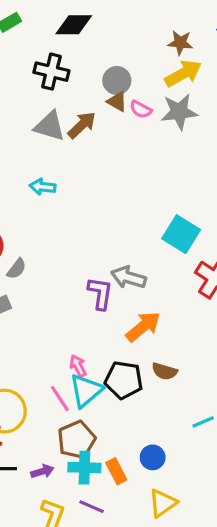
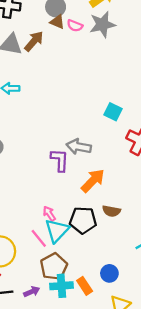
cyan square: (181, 234) -> (113, 112), size x0.7

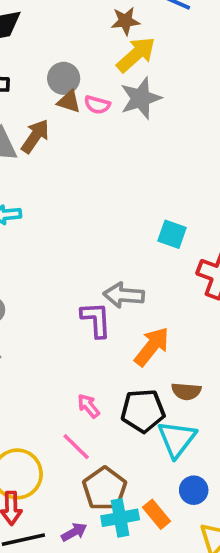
cyan triangle: (57, 231) -> (177, 439), moved

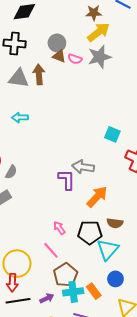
brown arrow: (35, 136) -> (39, 74), turned -42

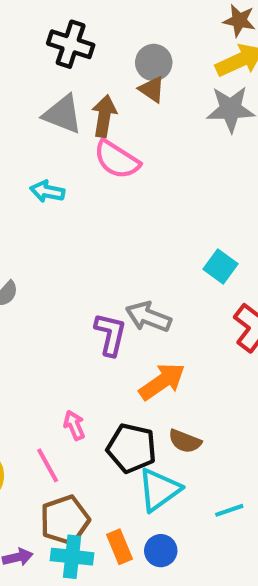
pink semicircle: (75, 59) -> (117, 160), moved, size x1.6
orange rectangle: (94, 291) -> (119, 547), moved

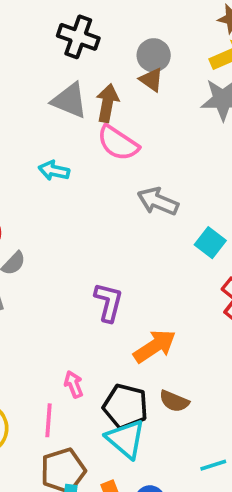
gray arrow: (148, 317) -> (158, 201), moved
pink line: (48, 465) -> (49, 420), turned 32
cyan triangle: (159, 490) -> (126, 439), moved, turned -45

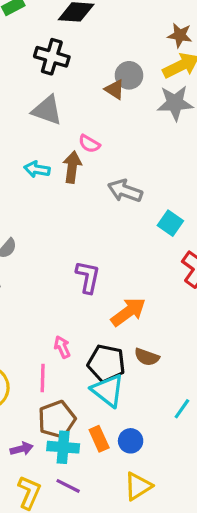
gray circle: (154, 55) -> (129, 75), moved
brown arrow: (107, 103) -> (72, 167), moved
pink semicircle: (118, 143) -> (89, 144), size x0.6
cyan line: (213, 465) -> (182, 409), turned -35

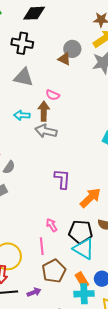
gray arrow: (125, 191) -> (46, 131), moved
cyan cross: (63, 447) -> (84, 294), moved

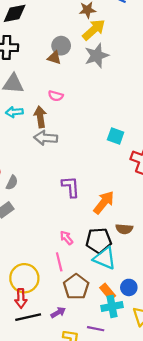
pink semicircle: (53, 95) -> (56, 96), moved
cyan arrow: (22, 115) -> (14, 112), moved

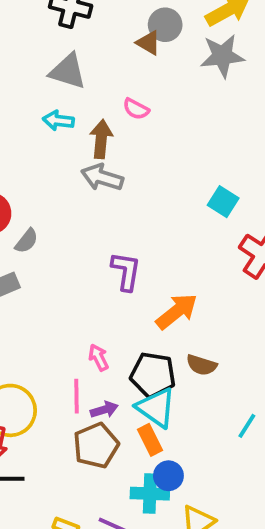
blue circle: (129, 287) -> (168, 476), moved
orange rectangle: (108, 292) -> (150, 440), moved
purple arrow: (58, 312) -> (104, 410), moved

